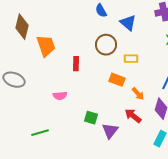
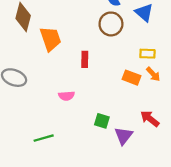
brown circle: (106, 45) -> (111, 24), moved
orange arrow: (138, 94) -> (153, 74), moved

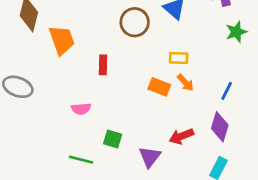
red arrow: (150, 119) -> (181, 136), turned -60
green square: (102, 121) -> (113, 139), moved
green line: (44, 138) -> (81, 160), moved, turned 30

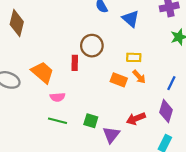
brown circle: (135, 22) -> (92, 46), moved
orange trapezoid: (62, 40) -> (43, 72), moved, turned -30
green square: (113, 139) -> (91, 121), moved
green line: (81, 160) -> (58, 121), moved

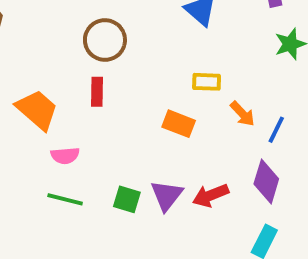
brown circle: (92, 46) -> (105, 40), moved
orange arrow: (139, 77) -> (242, 114), moved
purple triangle: (111, 135) -> (167, 195), moved

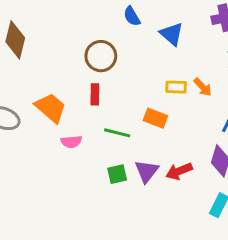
orange arrow: (242, 114) -> (203, 87), moved
green line: (65, 199) -> (117, 133), moved
green square: (127, 199) -> (117, 174), turned -30

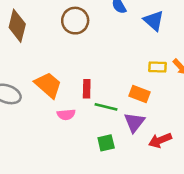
brown circle: (101, 56) -> (75, 21), moved
red rectangle: (95, 94) -> (87, 89), moved
purple triangle: (147, 171) -> (134, 122), moved

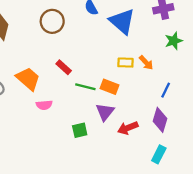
blue triangle: (154, 21) -> (122, 21), size x1.4
red rectangle: (87, 89) -> (64, 67), moved, turned -49
green line: (106, 107) -> (85, 87), moved

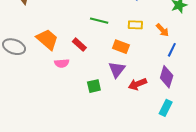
orange arrow: (146, 63) -> (162, 30), moved
red rectangle: (64, 67) -> (79, 45), moved
green line: (85, 87) -> (99, 21), moved

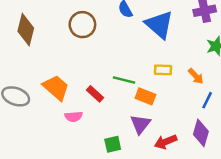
green line: (99, 21) -> (124, 80), moved

